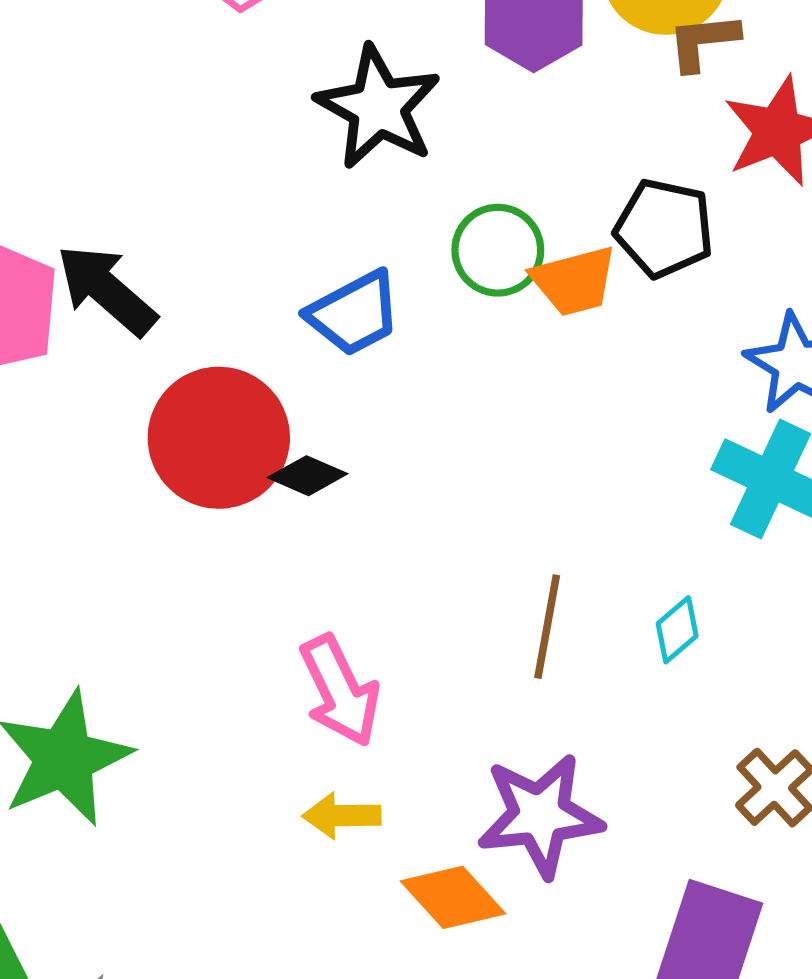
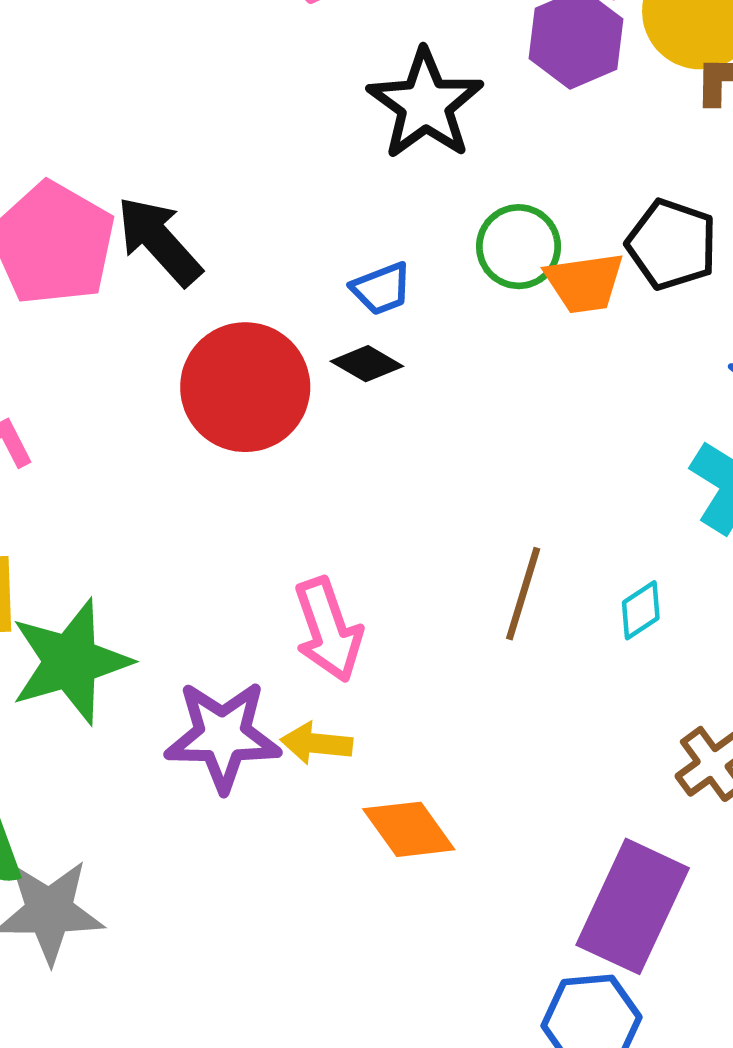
blue trapezoid: (354, 313) -> (381, 289), size x0.7
black diamond: (307, 476) -> (367, 364), moved
purple star: (540, 815) -> (223, 736), moved

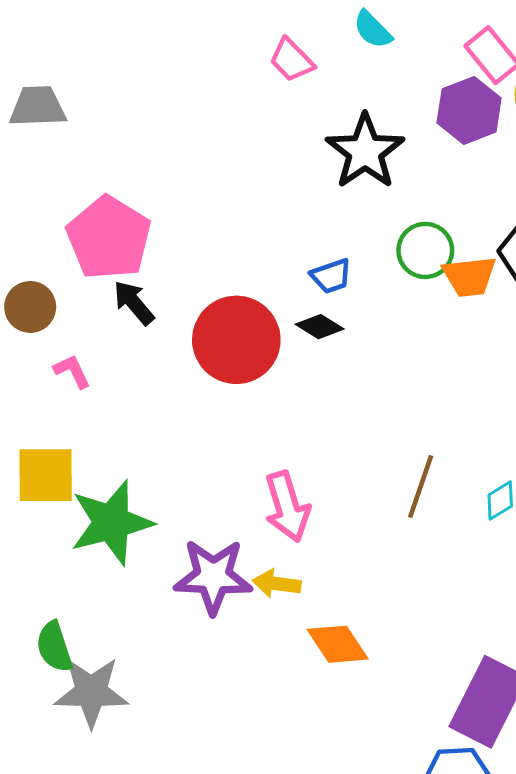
black arrow: (159, 241) -> (134, 303), moved, size x0.7

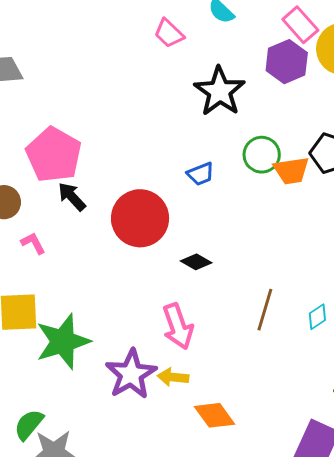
black diamond: (320, 327) -> (196, 262), moved
purple star: (213, 576) -> (131, 374), turned -30
green semicircle: (54, 647) -> (29, 425), turned 60

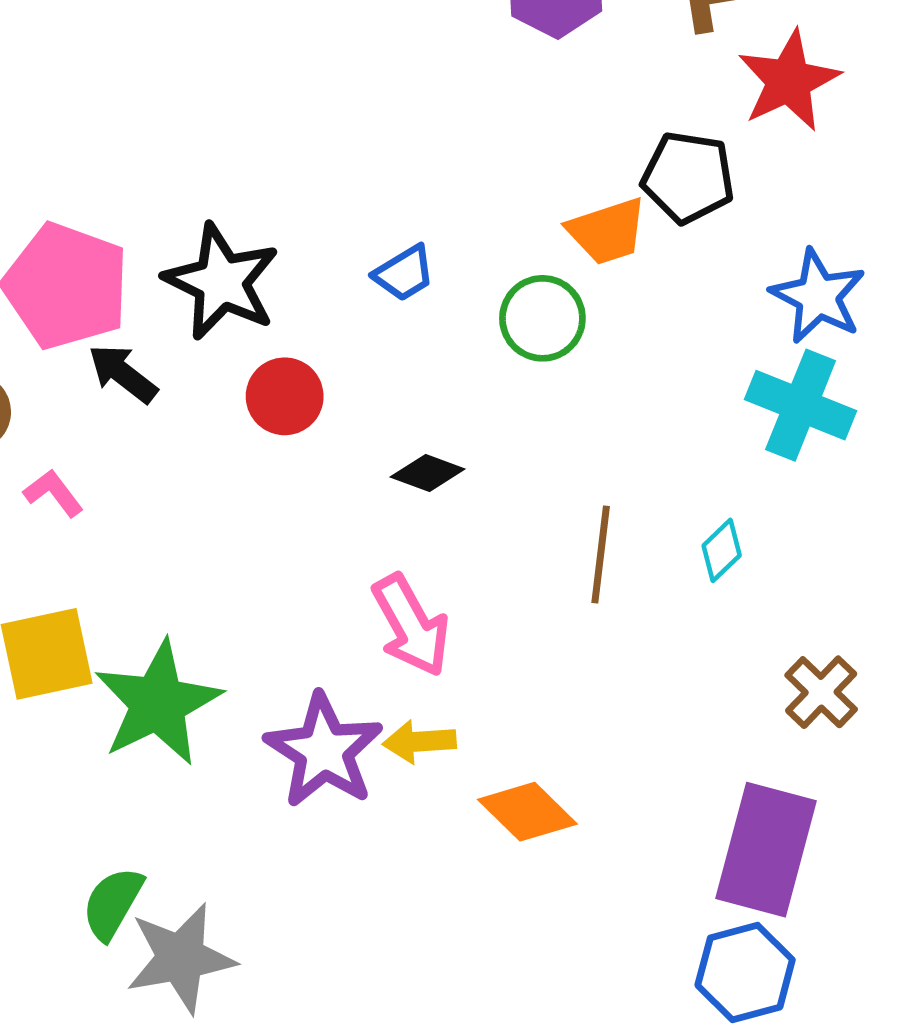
black star: (220, 91) -> (221, 282), moved
green circle: (262, 155) -> (542, 318), moved
red circle: (140, 218) -> (285, 396), size x0.6

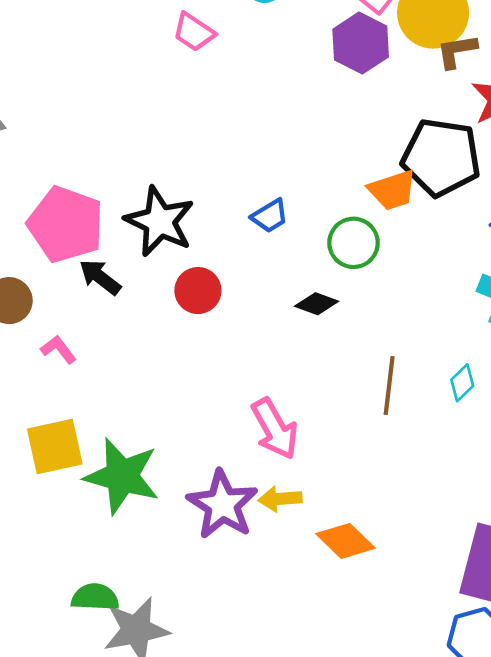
black pentagon: (688, 177) -> (441, 157), size x1.4
black diamond: (428, 473) -> (317, 304), moved
green star: (158, 703) -> (122, 476), turned -30
green semicircle: (113, 903) -> (95, 597), turned 63

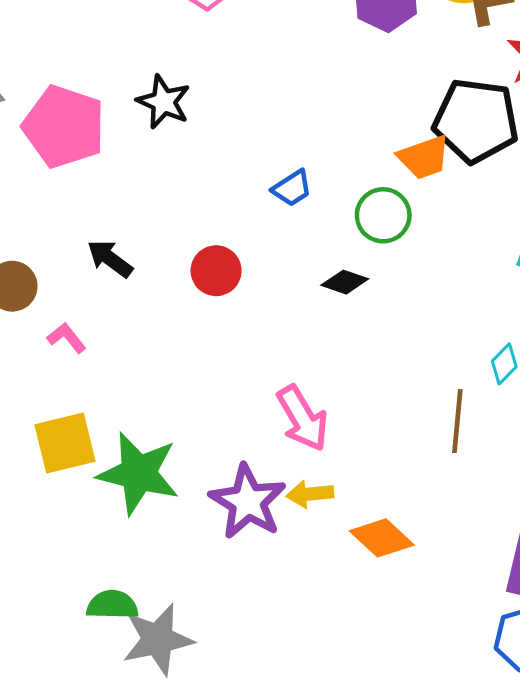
black star: (160, 221) -> (164, 102), moved, size x0.7
pink pentagon: (66, 224) -> (64, 127), moved
brown line: (389, 385) -> (457, 421), moved

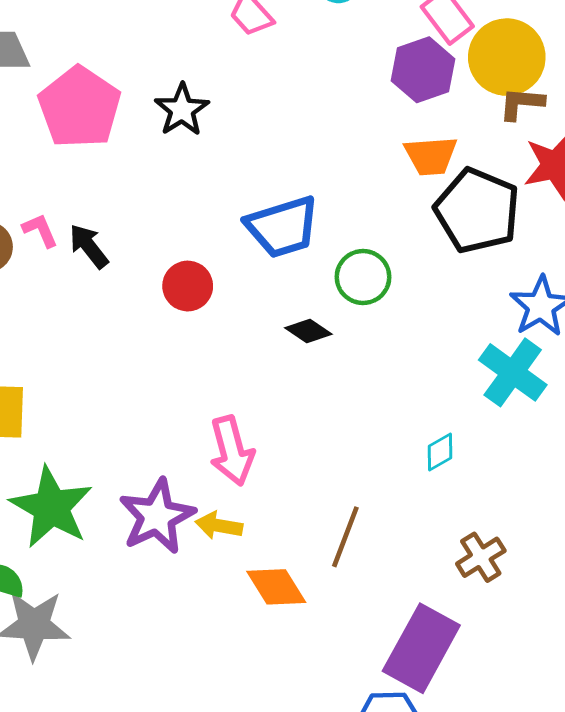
orange trapezoid: (424, 157) -> (431, 156), moved
blue trapezoid: (292, 188) -> (283, 227), size x1.8
pink L-shape: (67, 338) -> (40, 230), moved
brown line: (457, 421) -> (345, 537), moved
green star: (138, 473) -> (51, 507), moved

